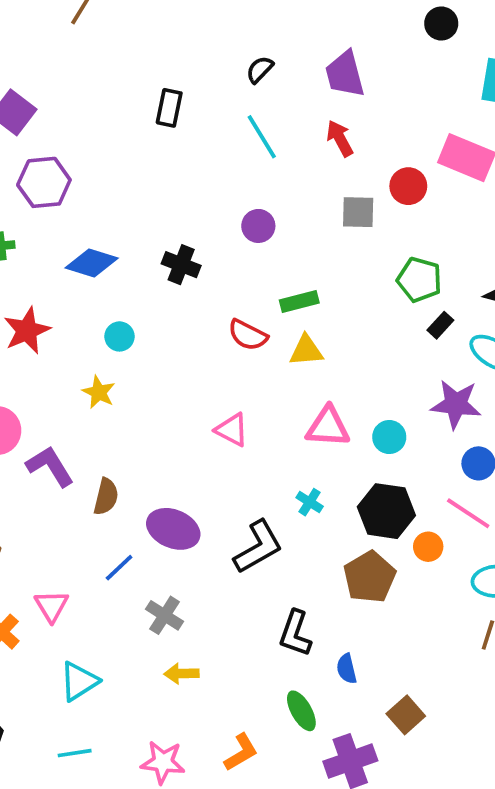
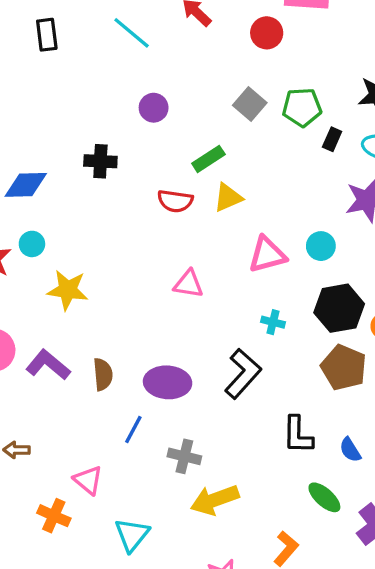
gray square: (358, 212) -> (250, 104), moved, turned -32
cyan circle: (119, 336) -> (32, 244), moved
yellow star: (99, 392) -> (68, 290), size x1.4
yellow arrow: (182, 674) -> (215, 500), size x1.6

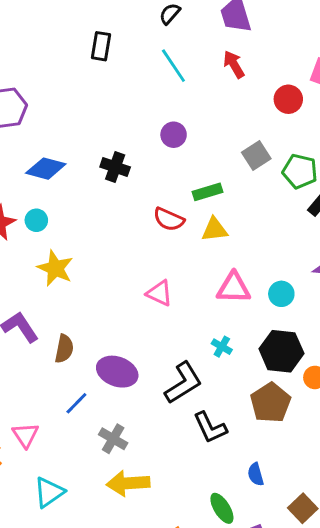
black L-shape: (298, 435) -> (210, 427), moved, turned -42

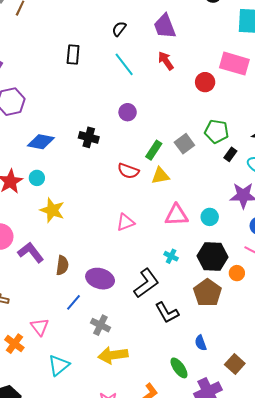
gray square: (256, 155) -> (184, 144), moved
green rectangle: (208, 192) -> (154, 150), turned -36
pink triangle: (159, 293) -> (125, 222), turned -42

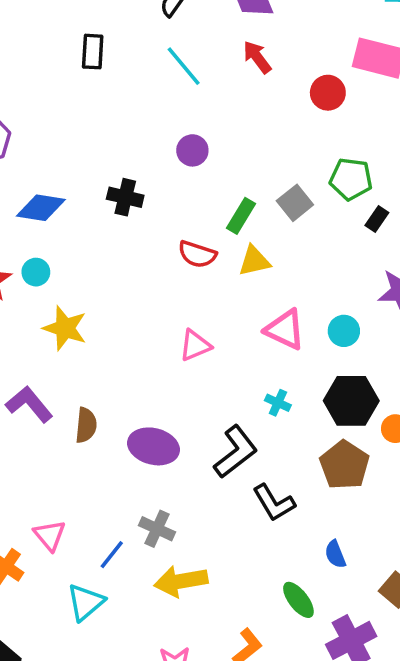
pink triangle: (176, 215) -> (285, 330), turned 30
blue line: (73, 302) -> (112, 555), moved

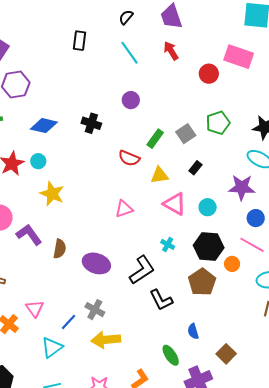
green pentagon: (351, 179) -> (218, 123), turned -30
black rectangle: (377, 219) -> (195, 168), moved
yellow triangle: (254, 261) -> (159, 175), moved

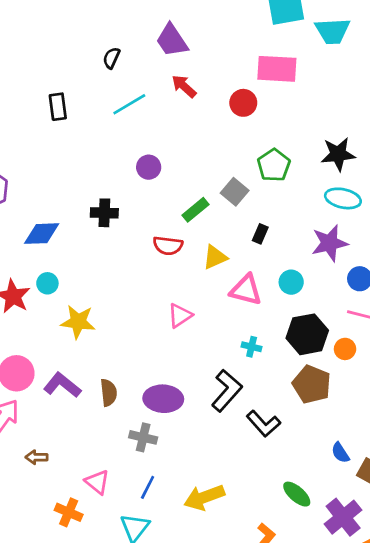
cyan line: (129, 53) -> (129, 104), turned -70
green rectangle: (155, 139) -> (195, 210), turned 30
gray cross: (95, 310) -> (143, 437), moved
blue semicircle: (193, 331) -> (340, 453), moved

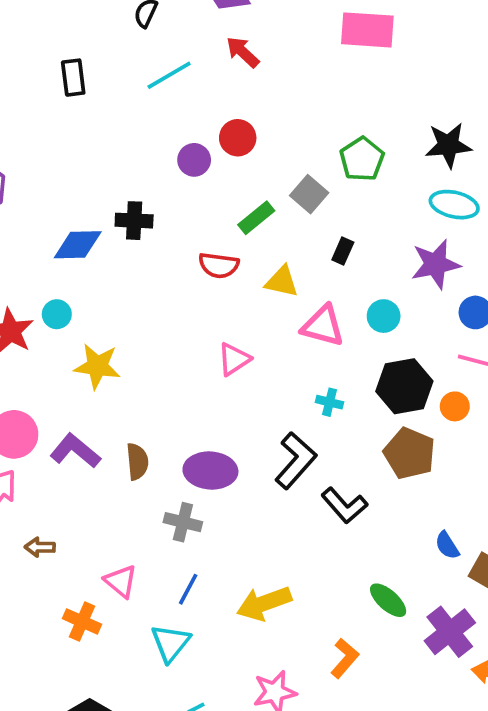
red circle: (243, 103) -> (238, 138), moved
blue diamond: (42, 234) -> (78, 245), moved
yellow triangle: (215, 257) -> (282, 282), turned 36

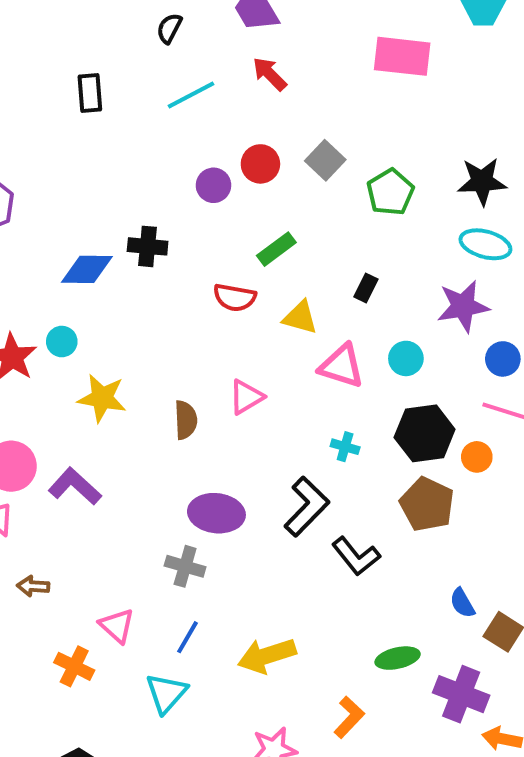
gray square: (309, 194) -> (325, 160), moved
brown semicircle: (137, 462) -> (186, 420), moved
green ellipse: (388, 600) -> (398, 658), turned -57
purple cross: (450, 632) -> (461, 694), turned -33

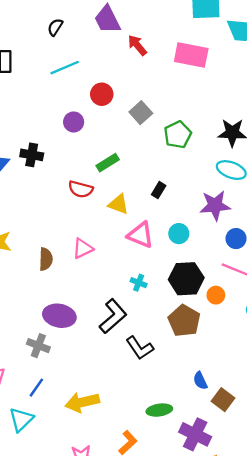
red arrow: (270, 74) -> (137, 45), moved
red circle: (260, 164) -> (102, 94), moved

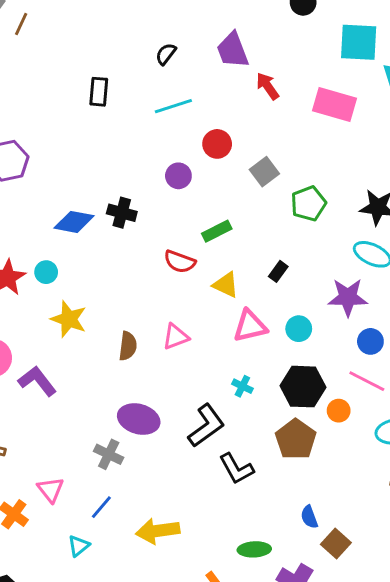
pink triangle: (140, 235) -> (250, 326), turned -40
cyan triangle: (21, 420) -> (79, 546), size x0.7

